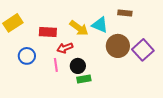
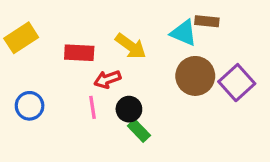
cyan triangle: (100, 25) -> (184, 33), moved
blue circle: (27, 56) -> (30, 106), moved
green rectangle: (84, 79) -> (139, 131), turned 56

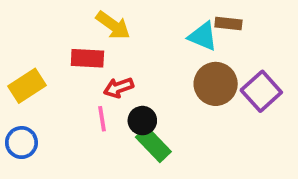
yellow rectangle: (21, 38) -> (27, 86), moved
yellow arrow: (131, 46) -> (113, 25), moved
blue circle: (30, 106) -> (21, 143), moved
green rectangle: (139, 131) -> (153, 144), size x1.4

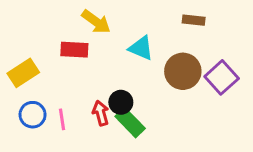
cyan triangle: (203, 36) -> (141, 48), moved
red arrow: (119, 88) -> (101, 113), moved, turned 95
pink line: (102, 119) -> (62, 119), moved
blue circle: (21, 143) -> (33, 115), moved

